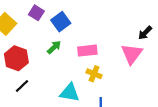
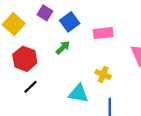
pink rectangle: (87, 51) -> (103, 33), moved

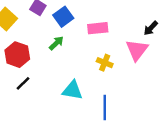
yellow cross: (103, 74) -> (105, 63), moved

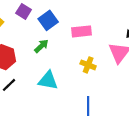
cyan triangle: (72, 90) -> (48, 80), moved

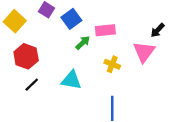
green arrow: (41, 46) -> (83, 43), moved

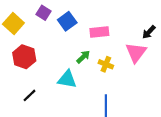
green arrow: (83, 43) -> (83, 57), moved
black line: (32, 85) -> (30, 95), moved

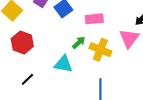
yellow cross: (106, 64) -> (100, 50), size x1.5

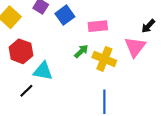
cyan triangle: (63, 64) -> (43, 71), moved

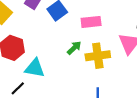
yellow cross: (104, 59) -> (98, 56), turned -30

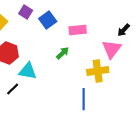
yellow cross: (98, 56) -> (98, 71), moved

